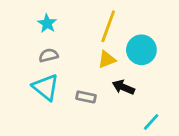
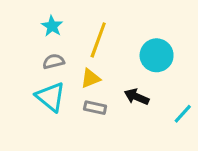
yellow line: (108, 26) -> (98, 40), moved
yellow triangle: (107, 59) -> (90, 78), moved
cyan line: (151, 122) -> (183, 114), moved

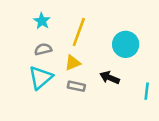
cyan triangle: (50, 97) -> (41, 78), turned 40
cyan line: (183, 114) -> (147, 91), turned -35

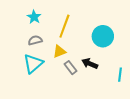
gray rectangle: (76, 86) -> (71, 68), moved, turned 40

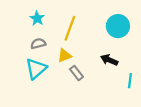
cyan circle: (103, 36) -> (118, 26), moved
black arrow: (90, 64) -> (109, 60), moved

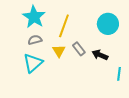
cyan star: (37, 18) -> (34, 17), size x1.6
yellow triangle: (64, 56) -> (59, 51), turned -40
gray rectangle: (76, 73) -> (79, 49), moved

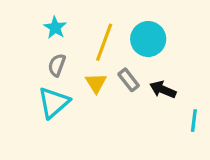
cyan star: (34, 17) -> (55, 28), size x0.6
cyan circle: (108, 24) -> (148, 39), moved
gray semicircle: (35, 40) -> (57, 65), turned -56

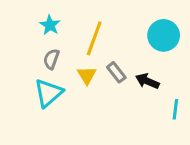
cyan circle: (148, 39) -> (164, 35), moved

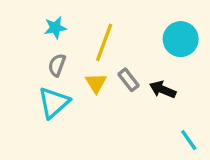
cyan star: (50, 25) -> (55, 28), turned 30
cyan line: (175, 109) -> (189, 140), moved, turned -42

